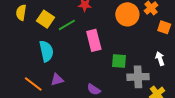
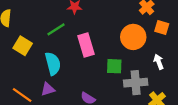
orange circle: (127, 14) -> (133, 37), moved
yellow square: (46, 19) -> (23, 46), moved
cyan semicircle: (46, 51) -> (53, 64), moved

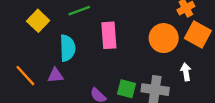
orange square: (162, 28) -> (198, 35), size x1.5
green square: (114, 66) -> (126, 89), moved

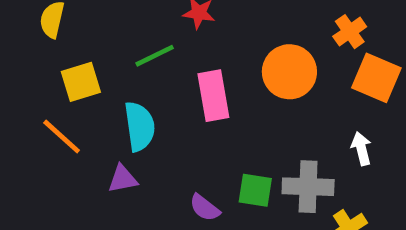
yellow square: (38, 21) -> (81, 82), turned 35
orange circle: (164, 38) -> (289, 72), moved
orange line: (25, 76) -> (62, 137), moved

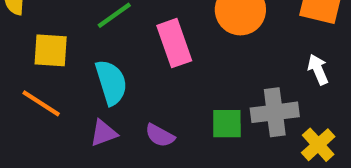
yellow square: (81, 82) -> (51, 50), turned 30
purple semicircle: (205, 208) -> (160, 136), moved

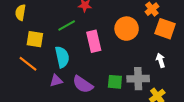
purple semicircle: (160, 136) -> (83, 84), size x1.5

